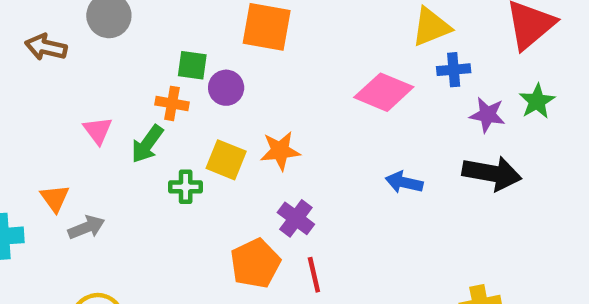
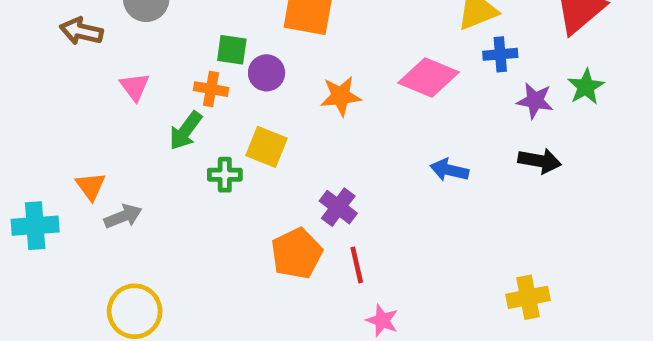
pink triangle: (98, 131) -> (135, 87), moved
orange star: (280, 151) -> (341, 96), moved
black arrow: (492, 173) -> (540, 161), size x0.7

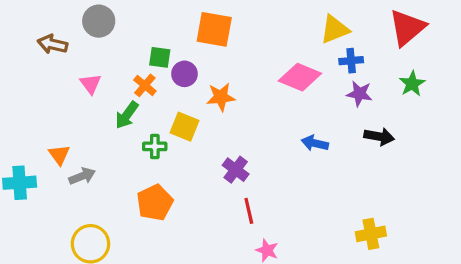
orange cross: (211, 89) -> (145, 85), turned 30
orange star: (341, 96) -> (221, 97), moved
purple star: (535, 101) -> (359, 94), moved
orange pentagon: (297, 253) -> (155, 203), moved

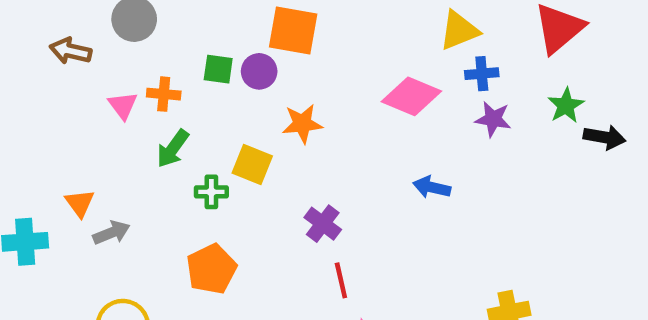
purple circle: (184, 74) -> (259, 71), moved
orange cross: (145, 85) -> (164, 94), moved, turned -35
black arrow: (379, 137) -> (604, 137), moved

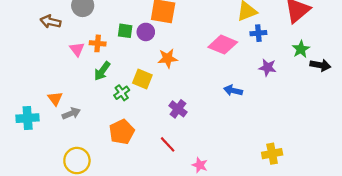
purple star: (493, 119) -> (268, 68), moved
green cross: (211, 192) -> (122, 93), turned -35
red line: (341, 280) -> (168, 144), moved, turned -30

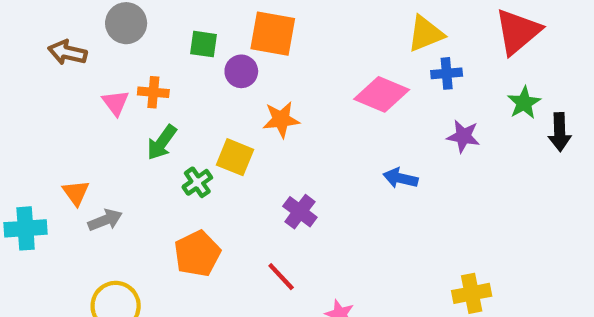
green square: (125, 31) -> (204, 44), moved
black arrow: (320, 65) -> (560, 132), turned 78

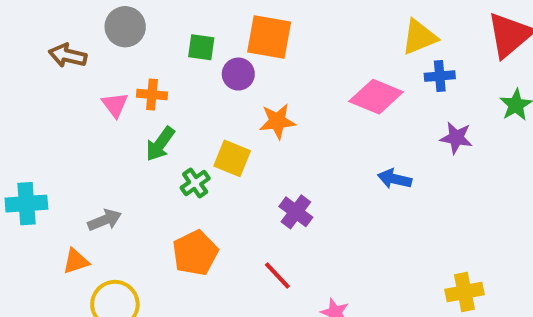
orange triangle: (76, 193) -> (76, 261), moved, turned 48
cyan cross: (26, 228) -> (26, 204), moved

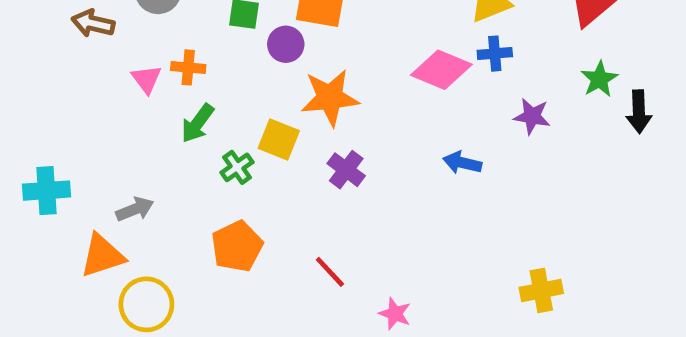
blue cross: (440, 76) -> (495, 54), moved
orange star: (277, 121) -> (330, 98), size x1.4
purple cross: (296, 212) -> (346, 170), moved
orange triangle: (76, 261) -> (102, 256), size x1.5

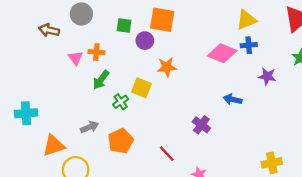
orange star: (330, 98) -> (167, 67), size x0.7
purple cross: (346, 170) -> (201, 125), moved
gray arrow: (135, 209) -> (89, 127), moved

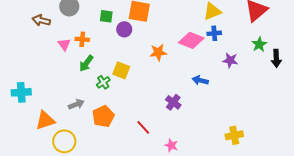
orange star: (167, 67) -> (158, 52), moved

